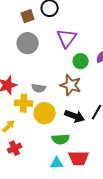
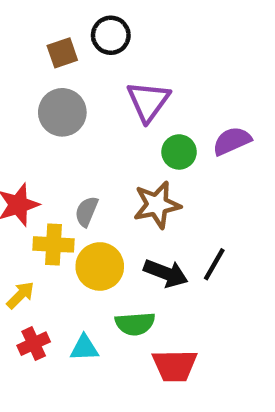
brown star: (71, 85) -> (157, 205), turned -30
gray semicircle: (39, 88) -> (87, 211), turned 104
cyan triangle: (57, 163) -> (84, 348), moved

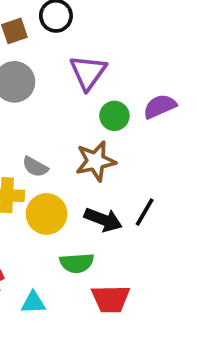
gray semicircle: (87, 211) -> (35, 167), turned -84
cyan triangle: (84, 348) -> (33, 303), moved

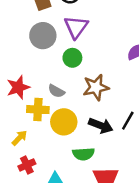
purple triangle: (88, 72) -> (76, 27), moved
green circle: (114, 116) -> (72, 58), moved

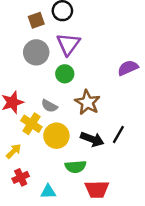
brown star: (96, 87) -> (87, 102), turned -30
yellow cross: (38, 110) -> (31, 124), turned 30

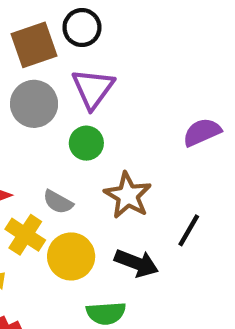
brown square: (36, 20) -> (34, 45), size x1.5
black line: (118, 135) -> (189, 230), moved

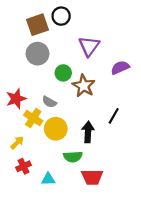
purple triangle: (93, 89) -> (89, 46), moved
brown star: (128, 195) -> (84, 86), moved
black arrow: (136, 263) -> (88, 132), turned -108

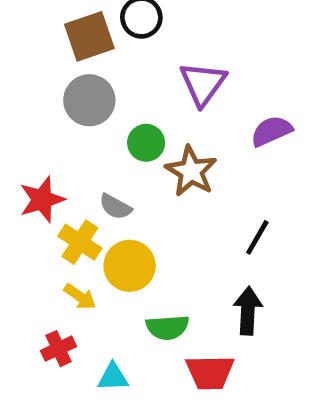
black arrow: (88, 132) -> (248, 311), moved
yellow arrow: (17, 143) -> (80, 297), moved, turned 80

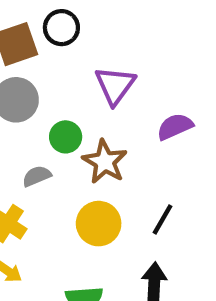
gray semicircle: (115, 207) -> (37, 176), moved, turned 128
yellow circle: (130, 266) -> (99, 224), moved

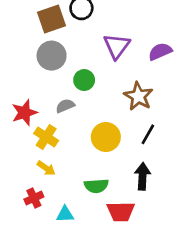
purple semicircle: (175, 127) -> (160, 52), moved
brown star: (105, 162) -> (138, 96), moved

